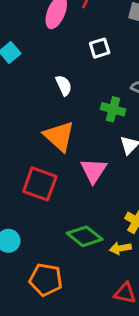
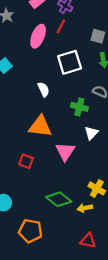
white square: (100, 48) -> (70, 62), size x1.6
orange triangle: (59, 136) -> (40, 126), turned -35
red square: (40, 184) -> (26, 161), size x0.6

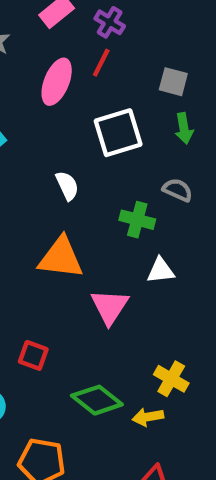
white triangle: (91, 133) -> (161, 271), turned 40
red square: (26, 161) -> (33, 355), moved

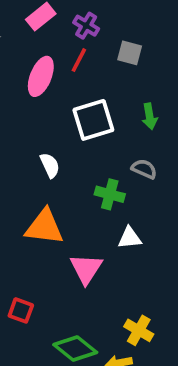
gray square: (173, 82) -> (130, 53), moved

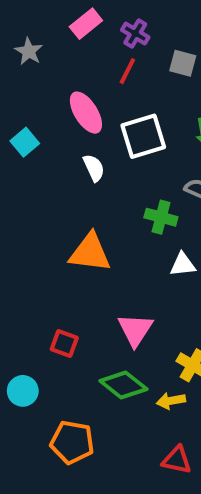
pink ellipse: (41, 76) -> (86, 113), moved, turned -54
white semicircle: (50, 165) -> (94, 168), moved
pink triangle: (86, 269) -> (135, 330), moved

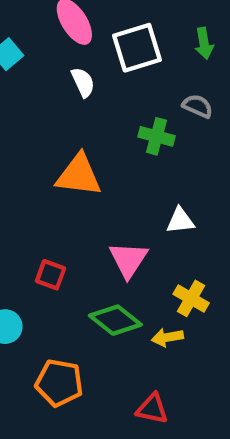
white triangle: (183, 265) -> (180, 221), moved
red triangle: (177, 460) -> (152, 409), moved

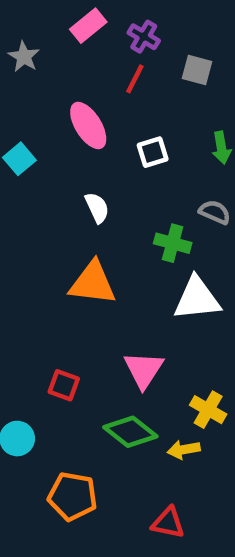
white square: (137, 48) -> (153, 152), size x0.6
white semicircle: (83, 82) -> (97, 208), moved
white triangle: (180, 221) -> (197, 299), moved, size x1.6

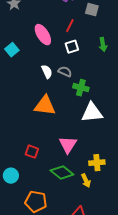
red line: (135, 79) -> (70, 26), moved
gray semicircle: (215, 212) -> (65, 72), moved
yellow cross: (208, 410) -> (97, 163), turned -35
yellow arrow: (184, 450) -> (86, 181), turned -104

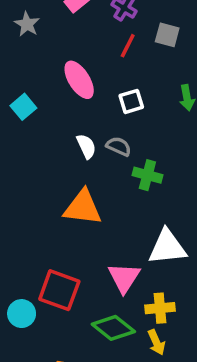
red line: (70, 26) -> (128, 46), moved
white triangle: (92, 113) -> (167, 247), moved
red square: (32, 152) -> (59, 290), size x1.6
yellow cross: (97, 163) -> (160, 308), moved
cyan circle: (11, 176) -> (22, 314), moved

